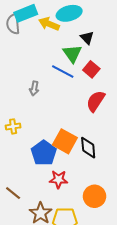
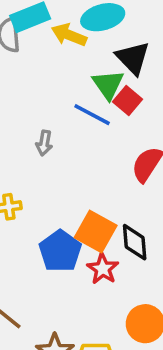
black triangle: (87, 38) -> (133, 58), size x1.5
red square: (91, 69) -> (128, 100), moved
red star: (59, 179) -> (103, 269), moved, turned 30

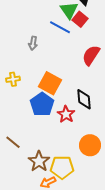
orange square: (96, 232) -> (50, 83), moved

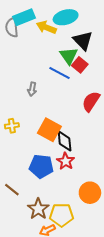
black diamond: (84, 99) -> (65, 141), moved
blue pentagon: (42, 104) -> (41, 166), moved, turned -30

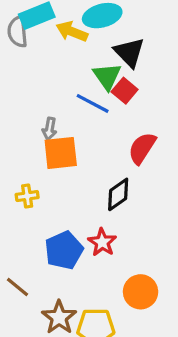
yellow cross: (12, 126) -> (27, 196), moved
orange square: (49, 130) -> (61, 153), moved, turned -35
black diamond: (65, 141) -> (118, 194), moved, turned 60
blue pentagon: (41, 166) -> (64, 250), turned -30

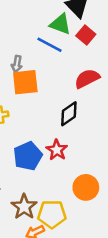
green triangle: (107, 76) -> (60, 24), turned -35
red square: (125, 91) -> (86, 35), moved
red semicircle: (142, 148) -> (87, 79), turned 30

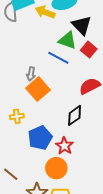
orange square: (25, 82) -> (38, 89), turned -35
blue pentagon: (28, 156) -> (40, 138), moved
orange circle: (86, 187) -> (56, 168), moved

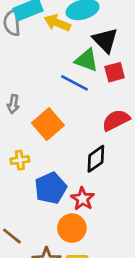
red square: (89, 50) -> (115, 72), turned 35
gray arrow: (31, 74) -> (13, 104), moved

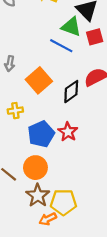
black diamond: (96, 159) -> (71, 92), moved
red star: (83, 199) -> (68, 132), moved
orange circle: (72, 228) -> (35, 168), moved

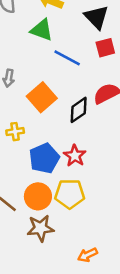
green triangle: (71, 27) -> (42, 30), moved
brown star: (38, 195) -> (40, 228), turned 30
yellow pentagon: (63, 202) -> (70, 194), moved
orange arrow: (48, 219) -> (88, 255), moved

